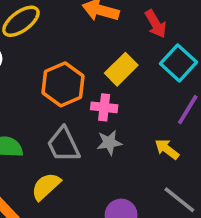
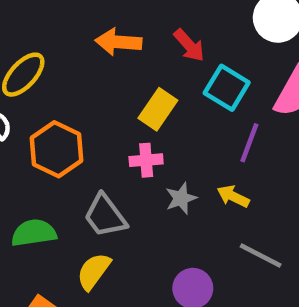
orange hexagon: (63, 84) -> (57, 149), moved
gray star: (109, 143) -> (181, 198), moved

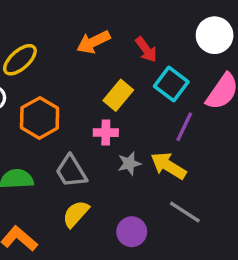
orange arrow: (118, 42) -> (93, 42), turned -36
yellow arrow: (233, 196) -> (168, 166), size x1.5
yellow semicircle: (94, 271) -> (76, 214), moved

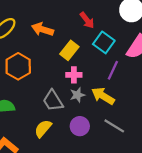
orange arrow: (93, 42) -> (42, 29), moved, turned 45
pink cross: (106, 133) -> (74, 75), moved
gray trapezoid: (71, 171) -> (53, 101), moved
purple circle: (132, 232) -> (80, 126), moved

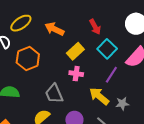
gray star: (77, 95) -> (122, 104), moved

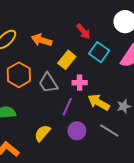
pink cross: (76, 74) -> (80, 83), moved
purple line: (111, 75) -> (67, 107), moved
gray trapezoid: (54, 94) -> (48, 83), moved

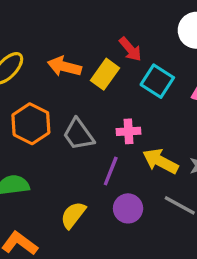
yellow rectangle: (67, 60) -> (105, 74), moved

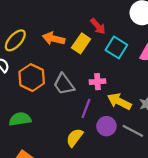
purple circle: (128, 208) -> (106, 126), moved
yellow semicircle: (73, 215) -> (75, 138), moved

